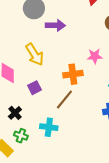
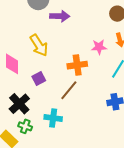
black cross: (15, 113) -> (19, 104), size x1.5

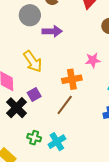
black cross: (19, 104) -> (16, 108), moved
cyan cross: (53, 118) -> (57, 142), moved, turned -36
green cross: (25, 126) -> (34, 138), moved

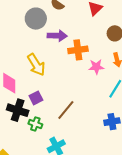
orange cross: (72, 79) -> (78, 50), moved
black cross: (16, 108) -> (18, 110), turned -30
green cross: (34, 138) -> (35, 124), moved

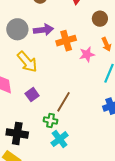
gray circle: (36, 19) -> (17, 29), moved
black cross: (18, 110) -> (17, 133), moved
green cross: (35, 124) -> (51, 121), moved

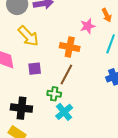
orange cross: (66, 41) -> (70, 47), moved, turned 30
purple square: (32, 95) -> (35, 69), turned 32

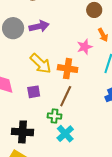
yellow arrow: (28, 36) -> (41, 64), moved

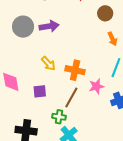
pink star: (85, 47) -> (97, 86), moved
yellow arrow: (41, 64) -> (48, 63), size x0.7

